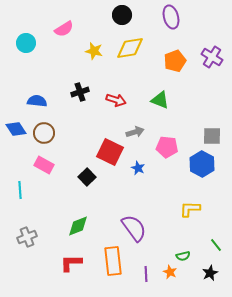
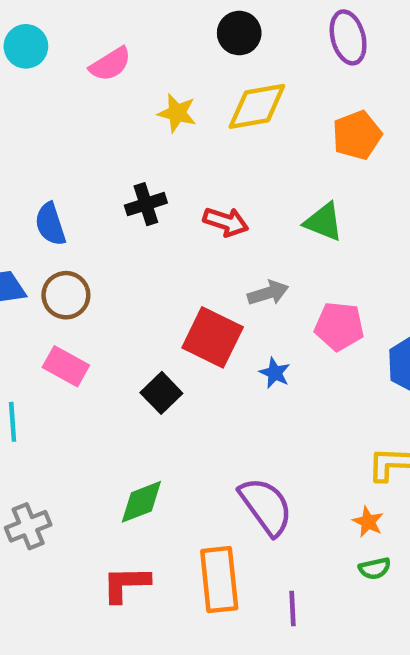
cyan circle: (26, 43) -> (26, 46), moved
blue semicircle: (37, 101) -> (50, 224), turned -114
orange star: (170, 272) -> (368, 522), moved

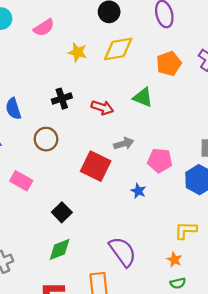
green triangle: (324, 222) -> (143, 97), moved
brown circle: (66, 295) -> (46, 139), moved
blue star: (275, 373) -> (138, 191), moved
black square: (161, 393) -> (62, 212), moved

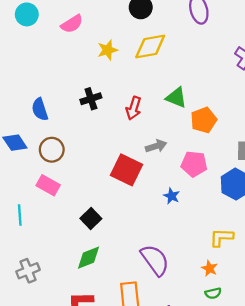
yellow star: (78, 52) -> (107, 50), turned -30
orange pentagon: (169, 64) -> (204, 120), moved
red arrow: (102, 108) -> (134, 108), turned 90
brown circle: (46, 139) -> (52, 150), moved

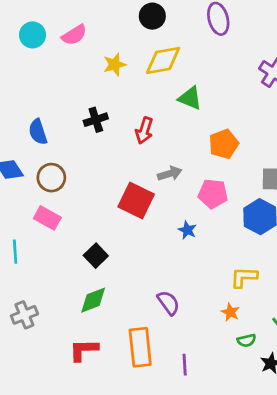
cyan circle: (27, 14) -> (33, 35), moved
green triangle: (176, 97) -> (190, 98), moved
purple semicircle: (155, 260) -> (168, 303), size x0.7
green semicircle: (213, 293) -> (247, 340), moved

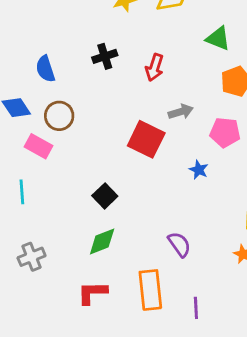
green triangle: (190, 98) -> (218, 38), moved
pink rectangle: (47, 218) -> (38, 146), moved

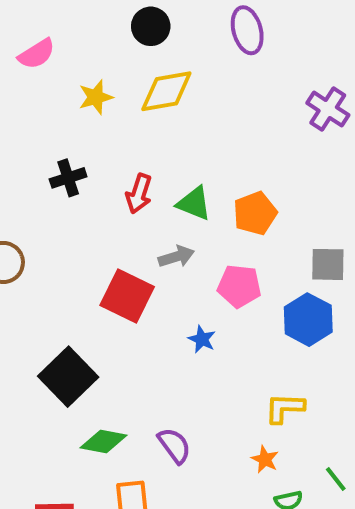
green triangle: (218, 38) -> (194, 203), moved
black square: (105, 196) -> (68, 377), size x1.6
green diamond: (102, 242) -> (104, 442), moved, turned 32

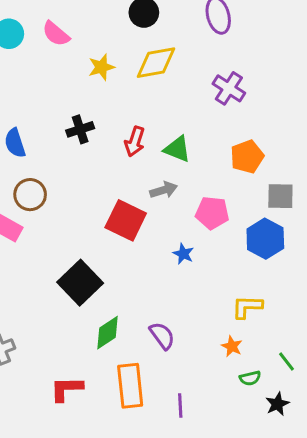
pink semicircle: (37, 54) -> (56, 34), turned 72
purple cross: (328, 109) -> (229, 88), moved
orange pentagon: (255, 213) -> (247, 157), moved
green diamond: (104, 442) -> (107, 333), turned -44

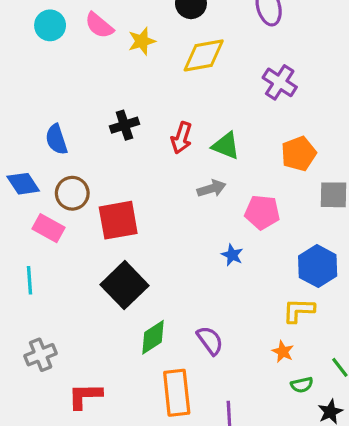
yellow star: (101, 67) -> (142, 41), moved
red square: (126, 220) -> (118, 220), moved, turned -36
blue hexagon: (265, 239) -> (318, 266), moved
red L-shape: (67, 389) -> (85, 396), moved

